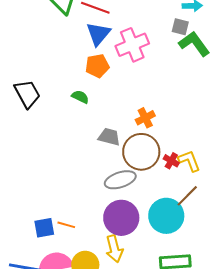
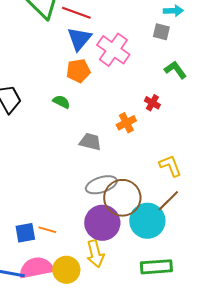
green L-shape: (194, 44) -> (175, 70), moved, size x0.7
pink cross: (132, 45) -> (113, 50), turned -32
brown circle: (141, 152) -> (122, 198), moved
red cross: (171, 161) -> (152, 103), moved

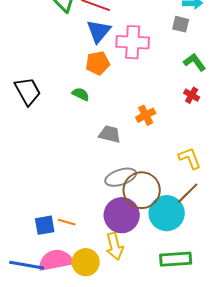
pink cross: (113, 50) -> (133, 42), turned -32
red cross: (152, 103) -> (192, 95), moved

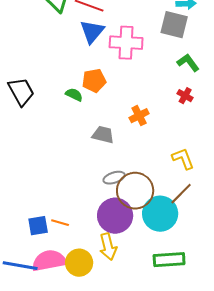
gray square: (181, 24) -> (174, 25), size x1.6
orange pentagon: (98, 63) -> (94, 81), moved
gray ellipse: (121, 177) -> (114, 178), size x0.7

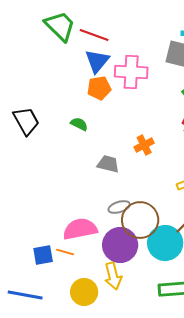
orange pentagon: (94, 81) -> (99, 88), moved
pink semicircle: (49, 261) -> (80, 229), moved

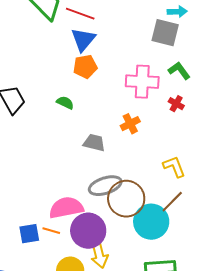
pink cross: (131, 72) -> (142, 82), moved
gray ellipse: (119, 207) -> (105, 186), size x1.5
purple circle: (120, 245) -> (88, 231), moved

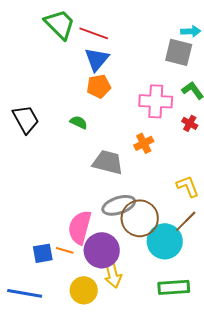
gray trapezoid: (94, 143) -> (108, 162), size x1.4
pink semicircle: (66, 208) -> (80, 227), turned -64

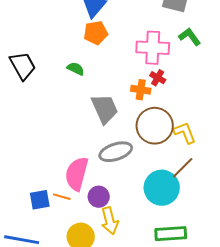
red cross: (190, 123) -> (158, 78), moved
orange cross: (144, 143) -> (141, 90), turned 36
gray trapezoid: (108, 162) -> (105, 109), turned 52
brown circle: (140, 218) -> (155, 126), moved
purple circle: (102, 250) -> (99, 197), size x0.6

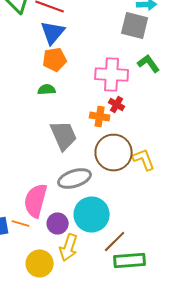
green semicircle: (76, 69) -> (47, 90), moved, turned -30
brown line: (183, 168) -> (115, 242), moved
cyan circle: (162, 188) -> (92, 214), moved
yellow arrow: (110, 221) -> (69, 248), turned 32

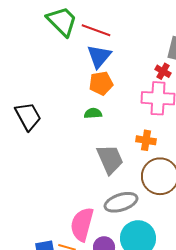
red cross: (117, 104) -> (163, 71), moved

